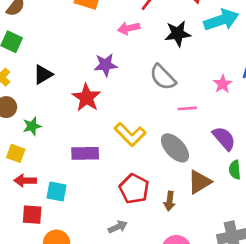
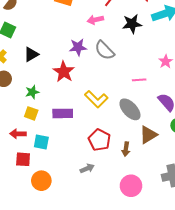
gray semicircle: (163, 77) -> (104, 50), moved
green star: (32, 126) -> (32, 92), moved
yellow square: (16, 153) -> (31, 113), moved

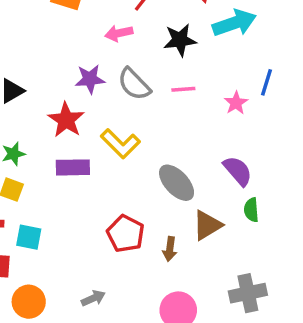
pink line: (139, 80) -> (183, 89), moved
yellow L-shape: (96, 99) -> (120, 144), moved
purple rectangle: (63, 113) -> (73, 167), moved
gray arrow: (87, 168) -> (93, 298), moved

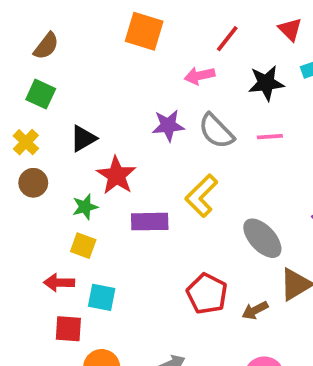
red star: (66, 120) -> (116, 175), moved
yellow L-shape: (120, 144) -> (201, 196), turned 90
brown arrow: (170, 249) -> (255, 310), turned 55

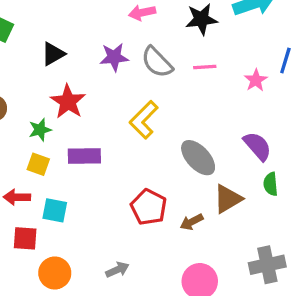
black triangle: (83, 138) -> (53, 54), moved
purple rectangle: (150, 222) -> (84, 156), moved

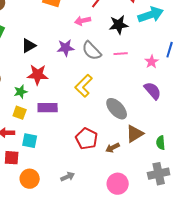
red star: (68, 102) -> (38, 75), turned -30
purple semicircle: (257, 146) -> (153, 91), moved
green semicircle: (271, 184) -> (161, 143), moved

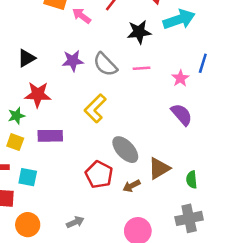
pink arrow: (83, 21) -> (81, 16), moved, turned 49
gray ellipse: (117, 109) -> (125, 150), moved

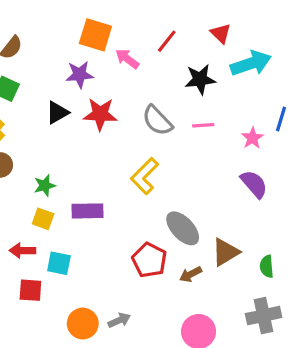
purple star: (73, 61) -> (80, 75), moved
red star: (38, 95) -> (100, 114), moved
orange circle: (28, 225) -> (83, 324), moved

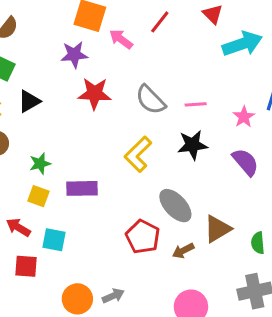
black star: (200, 79) -> (193, 145), moved
black triangle: (57, 113) -> (29, 101), moved
red arrow: (22, 251) -> (18, 227), turned 30

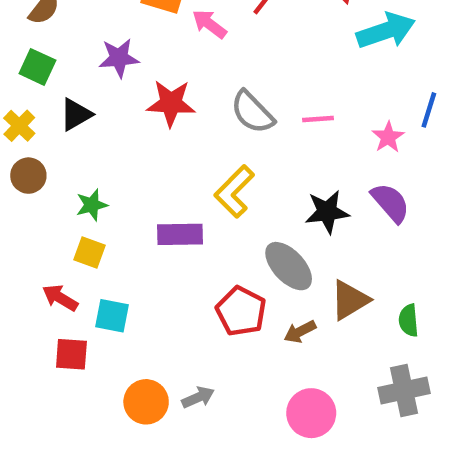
purple star: (74, 55) -> (119, 58), moved
black star: (193, 145) -> (327, 212), moved
purple rectangle: (82, 188) -> (180, 234), moved

